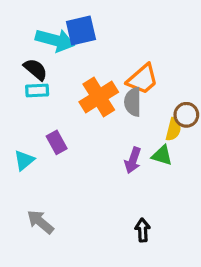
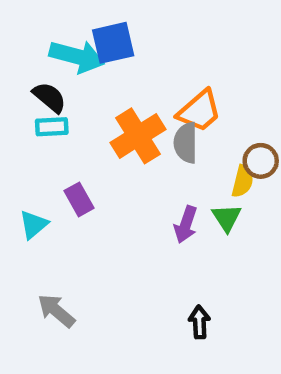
green triangle: (162, 155) -> (227, 218), turned 40

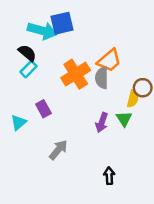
cyan rectangle: (52, 127) -> (29, 69), turned -42
gray arrow: (56, 311) -> (58, 150), moved, turned 90

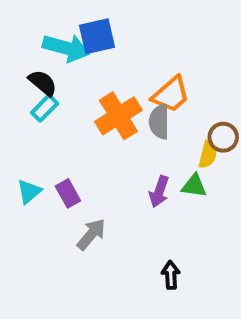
purple rectangle: (43, 109) -> (68, 193), moved
green triangle: (124, 119) -> (194, 186), turned -49

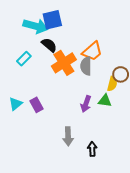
black semicircle: (43, 83) -> (49, 45), moved
gray arrow: (91, 234) -> (68, 136), moved, turned 138

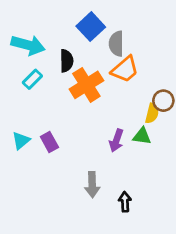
blue square: (52, 20) -> (91, 27), moved, turned -30
cyan arrow: (35, 26) -> (28, 45), moved
black semicircle: (49, 45) -> (67, 61), turned 49
gray semicircle: (86, 66) -> (116, 44), moved

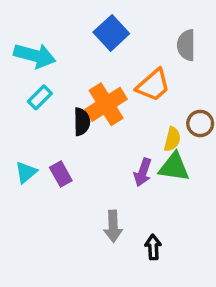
gray semicircle: (116, 44) -> (186, 45), moved
black semicircle: (67, 61) -> (82, 122), moved
yellow semicircle: (152, 113) -> (172, 139), moved
green triangle: (142, 136) -> (174, 167), size x1.4

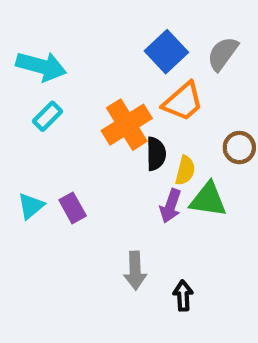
blue square: (111, 33) -> (166, 52), moved
gray semicircle: (186, 45) -> (223, 54), turned 36
black semicircle: (82, 122) -> (156, 154), moved
yellow semicircle: (172, 139) -> (185, 170), moved

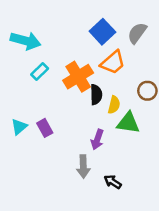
cyan rectangle: (48, 116) -> (40, 72), moved
purple arrow: (171, 206) -> (97, 139), moved
black arrow: (183, 296) -> (113, 182), turned -54

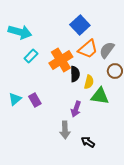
gray semicircle: (137, 33) -> (107, 50), moved

